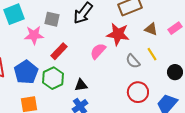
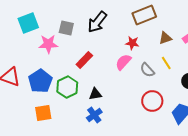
brown triangle: (151, 29) -> (165, 38), turned -40
red star: (118, 34) -> (132, 43), size x0.6
red rectangle: (59, 51) -> (84, 60), moved
pink semicircle: (98, 51) -> (123, 62), moved

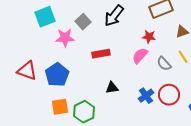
gray square: (66, 28) -> (83, 22), turned 35
red rectangle: (84, 60) -> (101, 54), turned 36
green hexagon: (67, 87) -> (84, 112), moved
blue cross: (94, 115) -> (146, 96), moved

